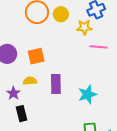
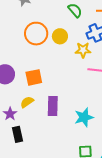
yellow semicircle: (30, 81) -> (27, 102), turned -32

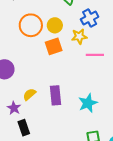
orange square: (34, 77) -> (54, 46), moved

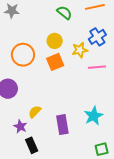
blue cross: (90, 18) -> (97, 37), moved
orange circle: (31, 25) -> (23, 55), moved
purple rectangle: (56, 95) -> (62, 125), moved

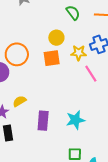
orange circle: (23, 55) -> (17, 54), moved
pink line: (97, 67) -> (91, 74), turned 48

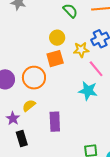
orange circle: (17, 54) -> (34, 78), moved
cyan star: (75, 120) -> (88, 91), moved, turned 30

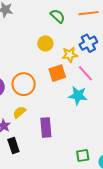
orange square: (55, 59) -> (57, 73), moved

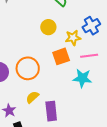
pink line: (85, 73) -> (89, 56), turned -54
yellow semicircle: (19, 112) -> (32, 97), moved

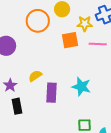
orange circle: (28, 68) -> (38, 21), moved
cyan star: (82, 78) -> (81, 87), moved

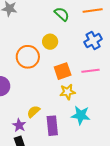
yellow star: (85, 24) -> (68, 92), moved
purple star: (10, 85) -> (19, 125), moved

